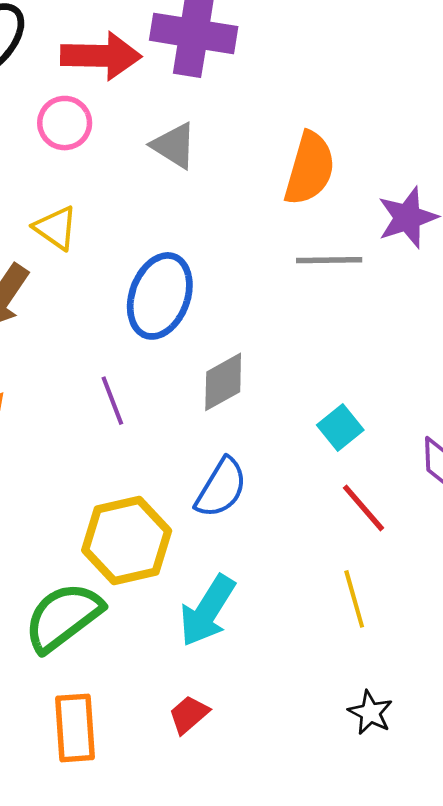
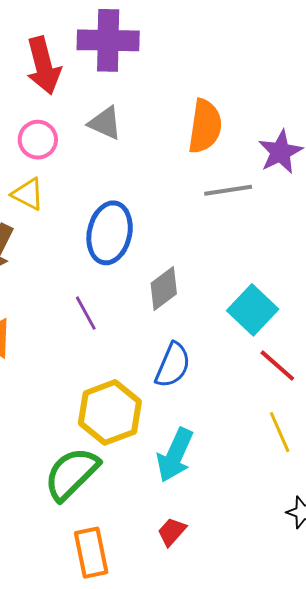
red arrow: (101, 56) -> (43, 66), turned 82
pink circle: (65, 123) -> (38, 140), moved
cyan square: (340, 428) -> (253, 310), size x1.5

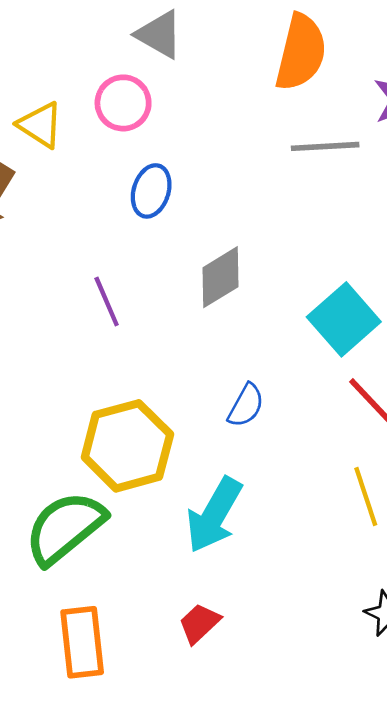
pink circle: (38, 140) -> (123, 103), moved
blue ellipse: (110, 233) -> (151, 191), size x0.6
blue semicircle: (173, 365) -> (246, 405), moved, size x0.7

